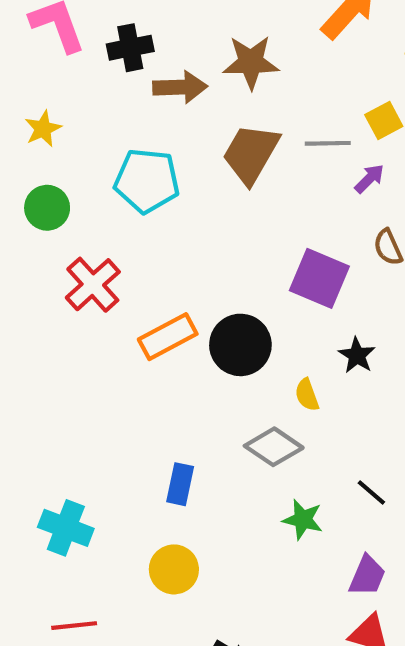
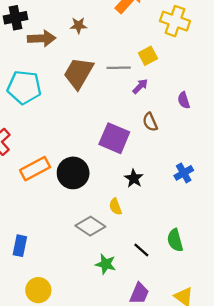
brown star: (251, 62) -> (78, 25), size x0.6
yellow semicircle: (307, 395) -> (115, 207), moved
blue rectangle: (180, 484) -> (20, 246), moved

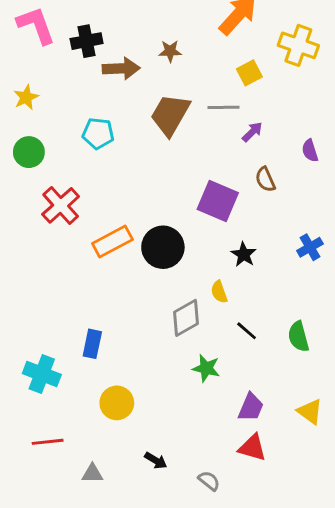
yellow square: (148, 56) -> (249, 73), moved
cyan pentagon: (24, 87) -> (98, 133), size x0.7
gray diamond: (90, 226) -> (186, 318), turned -64
black line: (141, 250) -> (247, 331), moved

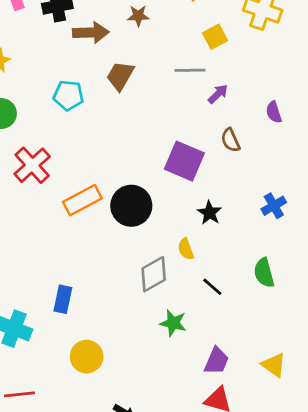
brown trapezoid: (170, 115) -> (120, 76), moved, size x0.7
green semicircle: (298, 337) -> (264, 273), moved

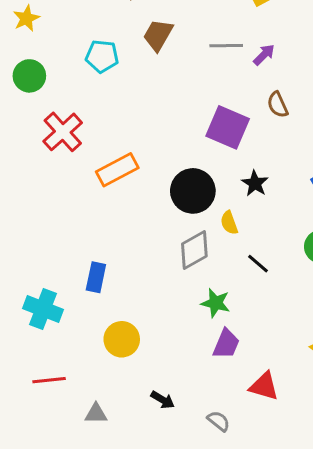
gray line: (190, 70) -> (226, 46), moved
black circle: (131, 206) -> (193, 191), moved
purple trapezoid: (217, 361) -> (226, 344), moved

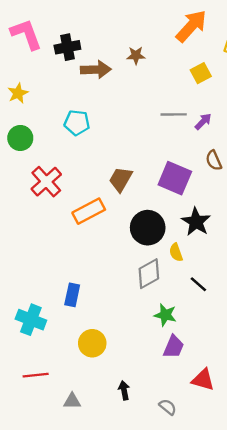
brown trapezoid: (158, 35) -> (121, 179), moved
black star: (255, 183) -> (196, 222), size x1.4
black arrow: (163, 400) -> (124, 390), turned -132

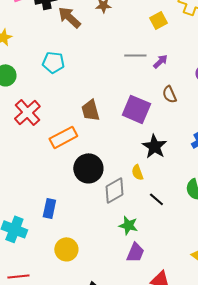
brown arrow: (96, 70) -> (69, 17), turned -135
brown trapezoid: (121, 179) -> (90, 110), turned -45
black circle: (148, 228) -> (88, 168), moved

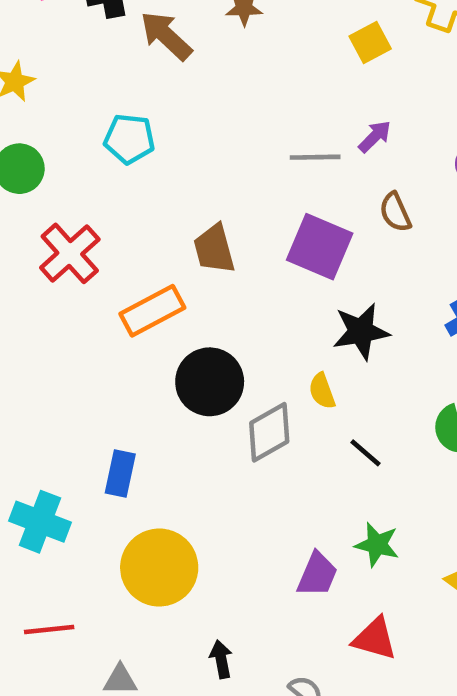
gray line: (135, 55) -> (315, 157), moved
black star: (154, 146) -> (361, 331), turned 30
green star: (128, 225) -> (377, 545), moved
yellow circle: (66, 249) -> (159, 568), size x1.4

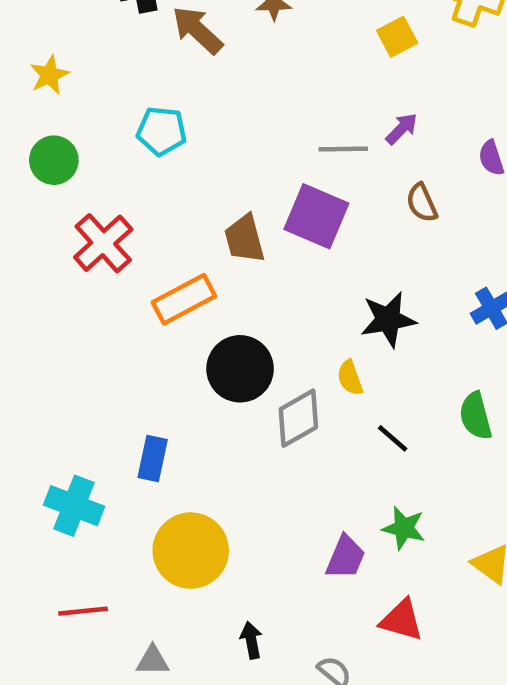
purple square: (320, 247) -> (316, 216), moved

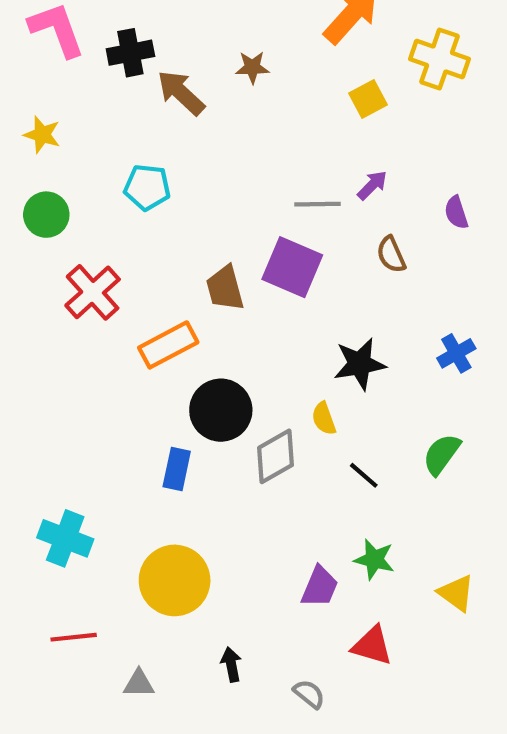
yellow star: (49, 75) -> (42, 135), turned -30
green semicircle: (476, 416) -> (442, 454), turned 51
blue rectangle: (153, 459) -> (177, 469), moved

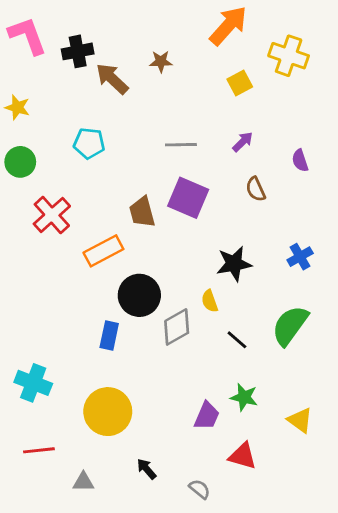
gray line: (318, 204) -> (181, 145), moved
green semicircle: (442, 454) -> (290, 325), size x1.4
black arrow: (231, 665) -> (147, 469), turned -30

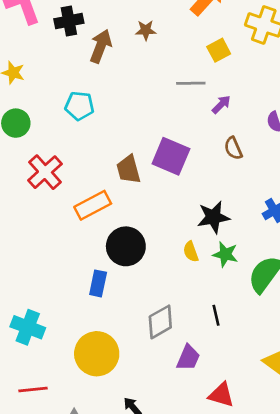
brown arrow: (112, 79) -> (101, 46), turned 68
gray line: (181, 145) -> (191, 83), moved
gray diamond: (177, 327) -> (160, 322), moved
black line: (237, 340) -> (216, 315), moved, turned 36
green star: (244, 397) -> (225, 254), moved

